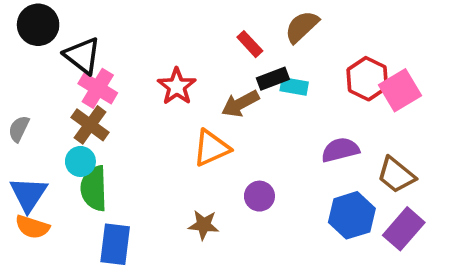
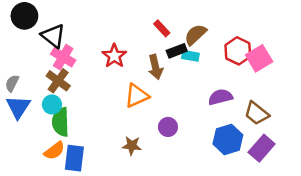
brown semicircle: (302, 27) -> (195, 35), moved
brown arrow: (240, 104) -> (155, 67), turned -75
blue triangle: (28, 194) -> (18, 107), moved
orange semicircle: (32, 227) -> (54, 151), moved, turned -55

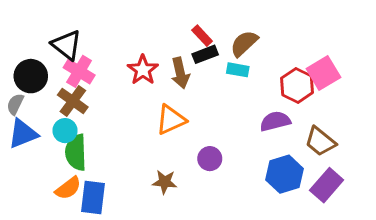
black circle: (24, 16) -> (31, 76), moved
black rectangle: (177, 51) -> (205, 54), moved
red hexagon: (238, 51) -> (297, 85), moved
brown arrow: (155, 67) -> (180, 73), moved
blue triangle: (18, 107) -> (23, 134), turned 35

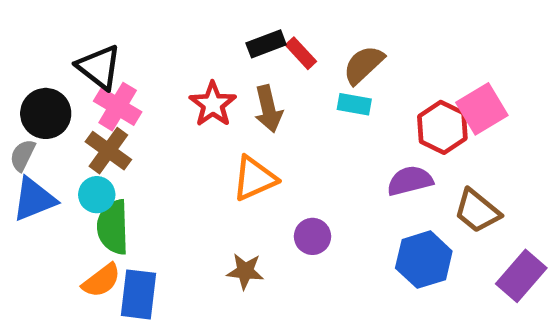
black rectangle: (205, 54) -> (266, 44), moved
purple rectangle: (327, 185) -> (521, 276), moved

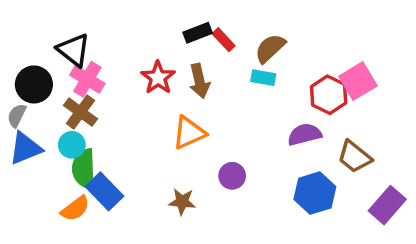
blue rectangle: (139, 294) -> (105, 191), moved, turned -51

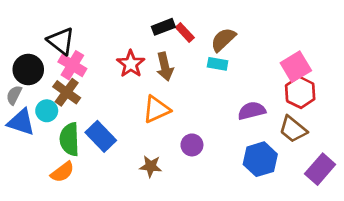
red hexagon: (329, 95) -> (300, 92), moved
cyan circle: (72, 145) -> (47, 111), moved
blue triangle: (25, 148) -> (21, 122), turned 40
blue rectangle: (105, 191) -> (101, 136), moved

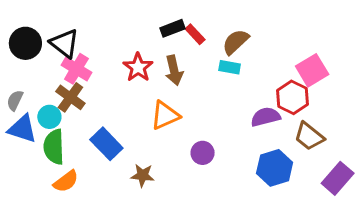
black circle: (28, 69) -> (25, 43), moved
red hexagon: (300, 92) -> (293, 97), moved
green semicircle: (70, 139) -> (54, 147), moved
brown star: (151, 166) -> (142, 175), moved

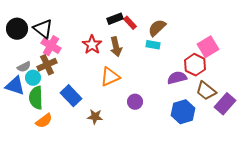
brown cross: (70, 97) -> (47, 65), turned 30
gray semicircle: (15, 100) -> (24, 67), moved, turned -144
purple rectangle: (338, 178) -> (225, 104), moved

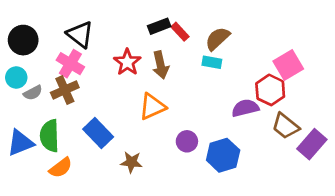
black triangle: (43, 29) -> (80, 34), moved
cyan circle: (33, 78) -> (16, 77), moved
blue triangle: (15, 86) -> (20, 143), moved, turned -40
blue hexagon: (183, 112) -> (223, 155), moved

